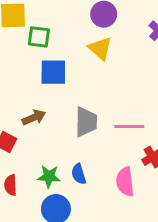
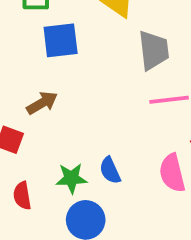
gray trapezoid: (86, 122) -> (154, 50), moved

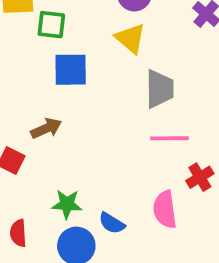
blue semicircle: (110, 170) -> (112, 223), moved, turned -40
red semicircle: (22, 196) -> (18, 233), moved

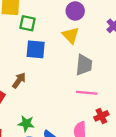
brown arrow: (46, 128) -> (19, 80), turned -35

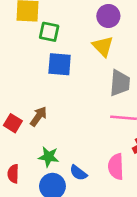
brown arrow: (19, 80) -> (38, 116), moved

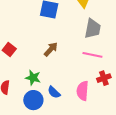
brown arrow: (38, 116) -> (51, 49), moved

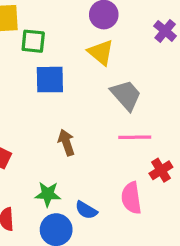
gray trapezoid: (93, 29) -> (126, 95), turned -40
brown arrow: (51, 49) -> (66, 142), turned -49

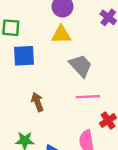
yellow triangle: (101, 52) -> (61, 35), turned -40

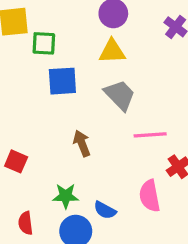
gray trapezoid: (81, 66) -> (120, 95), moved

